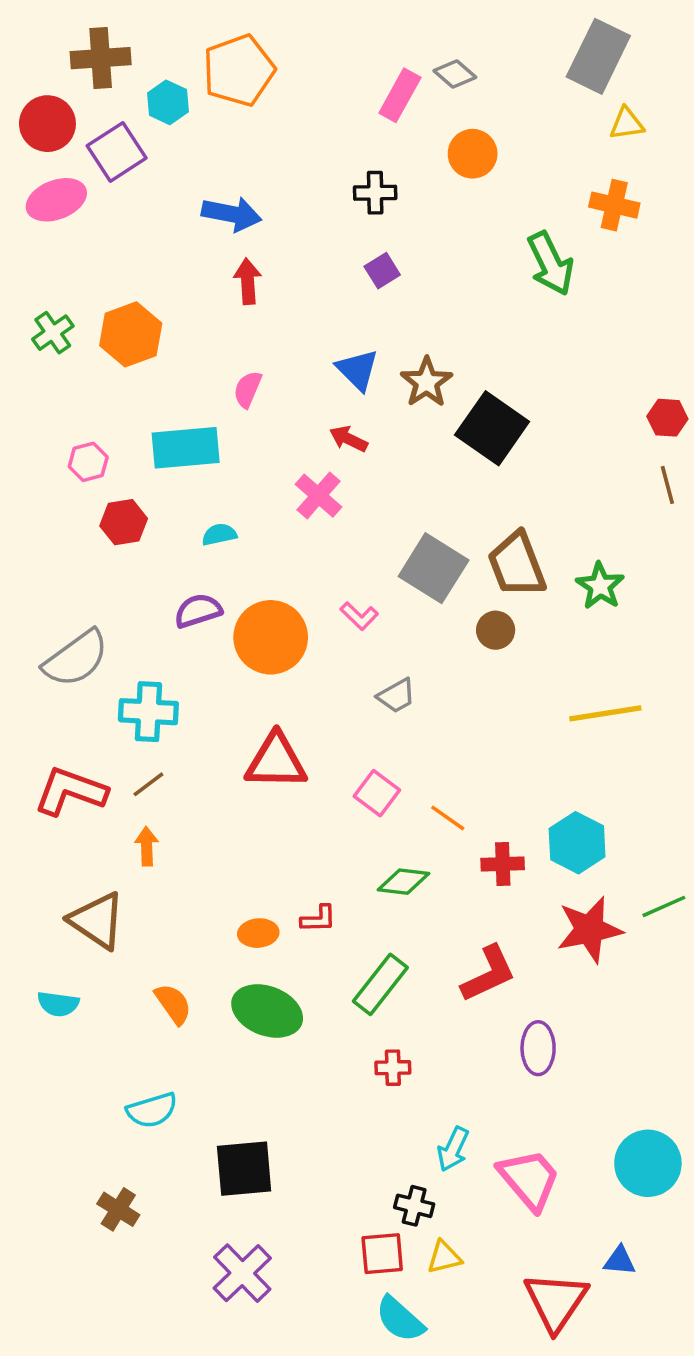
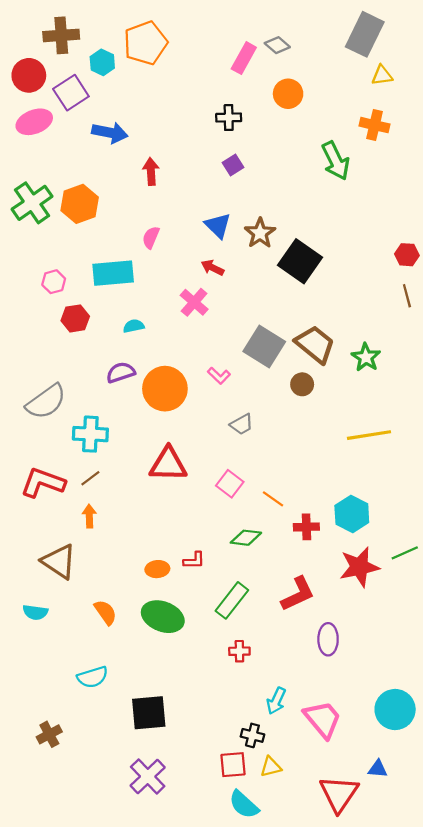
blue arrow: (232, 214) -> (110, 133), moved
green cross: (53, 333) -> (32, 203), size x1.6
brown trapezoid: (517, 565) -> (315, 344), turned 150
brown cross: (118, 1209) -> (49, 734), moved, turned 30

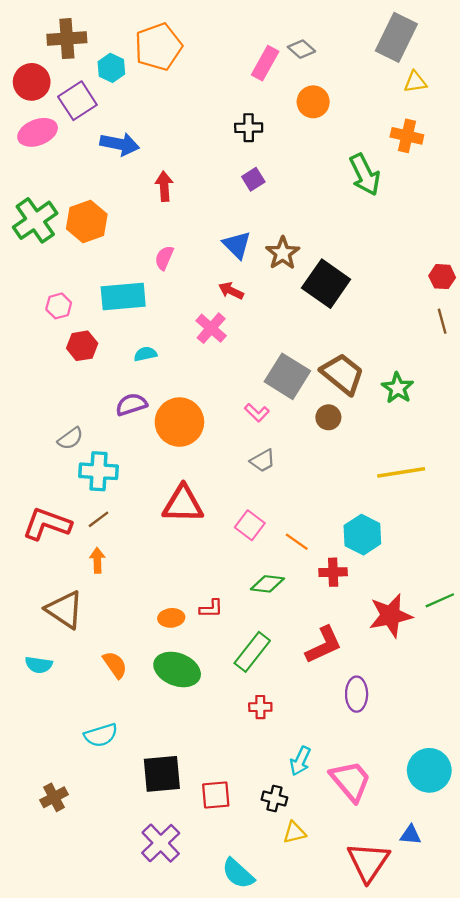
pink L-shape: (219, 376) -> (257, 413), moved
gray semicircle: (46, 402) -> (70, 438), moved, size x0.6
cyan hexagon: (352, 514) -> (362, 535), moved
red square: (233, 765) -> (216, 795), moved
cyan semicircle: (244, 805) -> (238, 874), moved

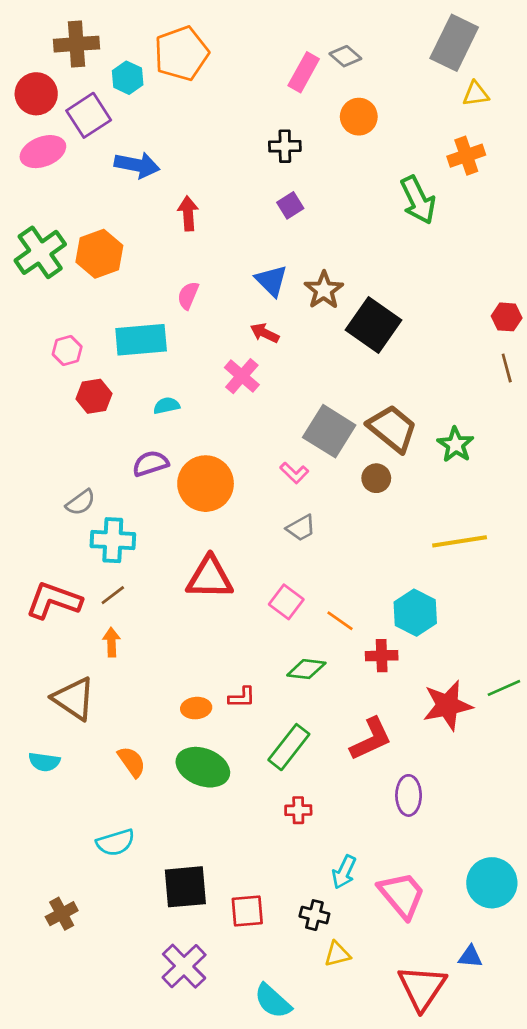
orange cross: (407, 136) -> (466, 156), turned -32

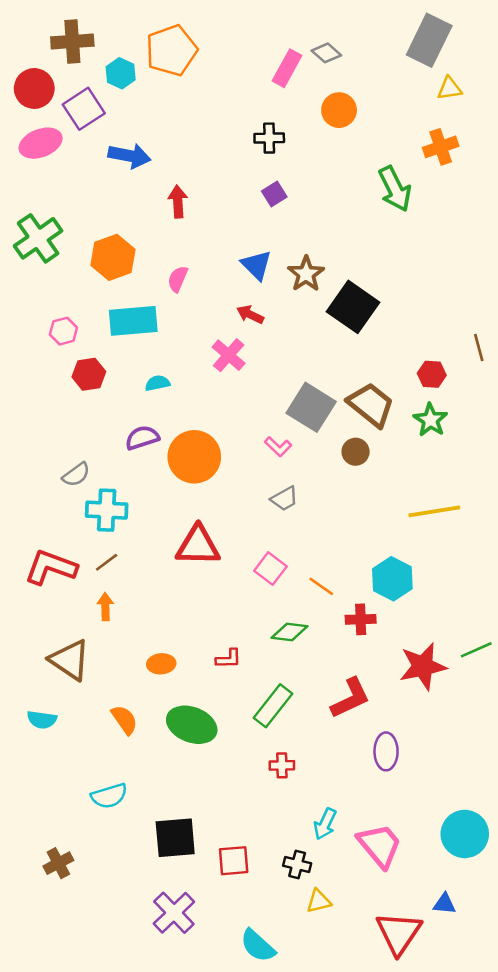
orange hexagon: (99, 254) -> (113, 257), moved
red hexagon: (507, 317) -> (432, 374), moved
orange ellipse: (196, 708) -> (161, 664), moved

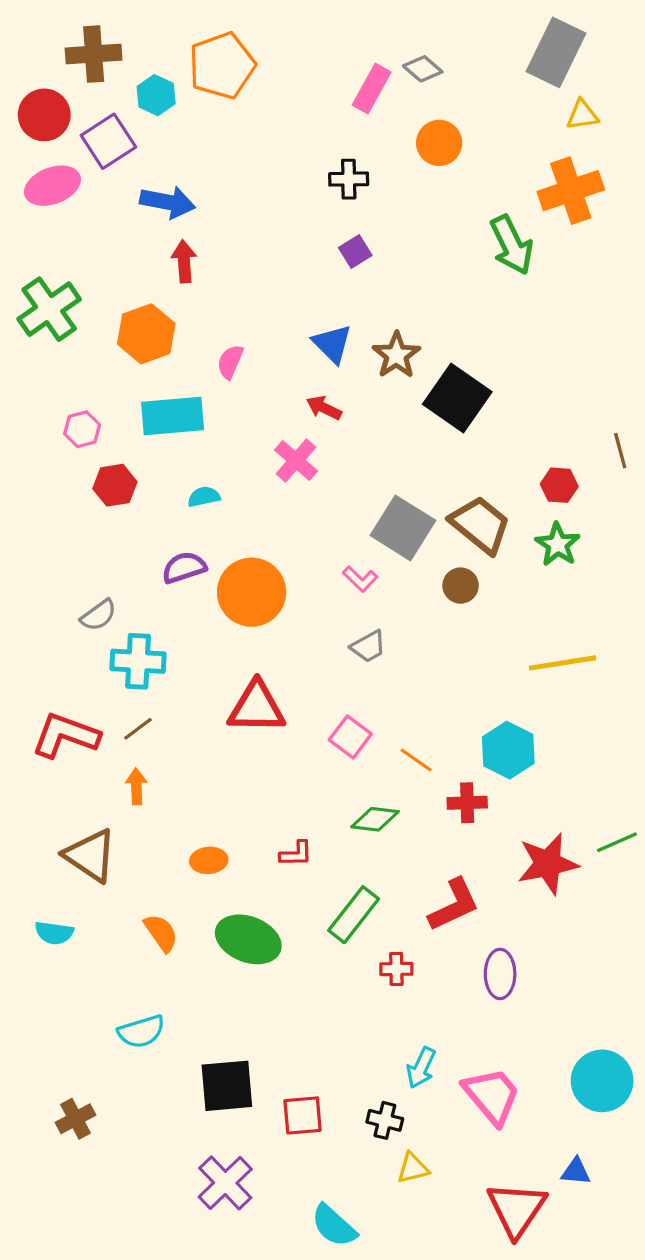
orange cross: (441, 147) -> (571, 191), size x1.4
red arrow: (178, 202) -> (184, 261), moved
red cross: (282, 765) -> (396, 969), moved

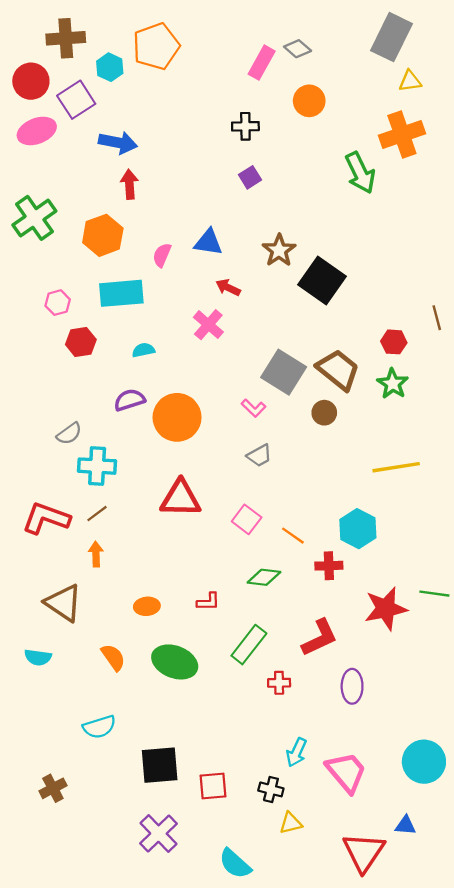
blue triangle: (332, 344) -> (208, 242), moved, turned -36
green line: (617, 842) -> (434, 594), turned 32

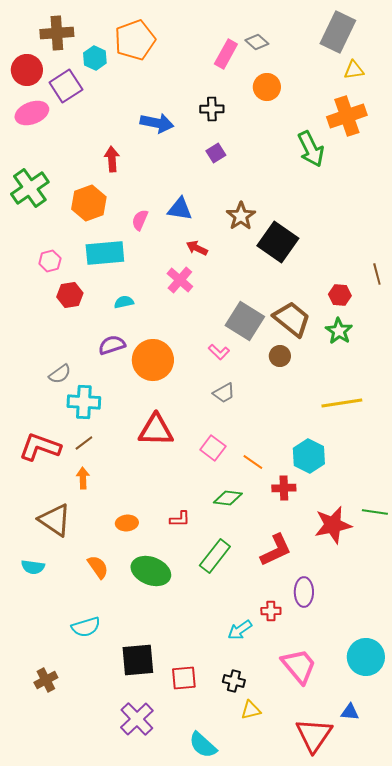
blue arrow: (118, 143) -> (157, 123), moved
red cross: (279, 683) -> (271, 611), moved
cyan arrow: (296, 752) -> (240, 630), moved, turned 30

